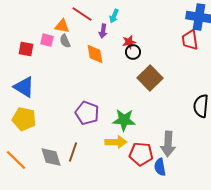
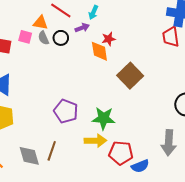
purple arrow: (103, 31) -> (82, 28), turned -120
black circle: (133, 52) -> (61, 38), moved
orange diamond: (95, 54) -> (99, 51), moved
gray arrow: (168, 144) -> (169, 143), moved
blue semicircle: (160, 167) -> (140, 166), turned -102

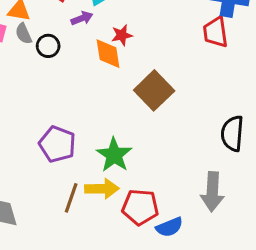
black circle: (61, 38) -> (48, 46), moved
green star: (104, 118) -> (114, 155), turned 30
brown line: (52, 151) -> (71, 198), moved

